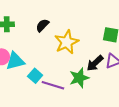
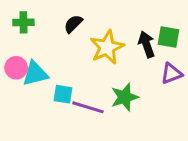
black arrow: (95, 63) -> (147, 44), moved, turned 114
cyan square: (35, 76) -> (63, 94), turned -32

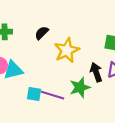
black arrow: (147, 44) -> (96, 72), moved
cyan square: (63, 94) -> (34, 94), moved

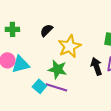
green star: (80, 87) -> (57, 69), moved, turned 30
cyan square: (34, 94) -> (39, 86), turned 32

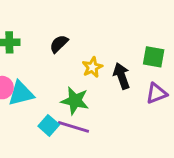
yellow star: (69, 46) -> (92, 67), size x0.6
black arrow: (96, 66) -> (121, 76), moved

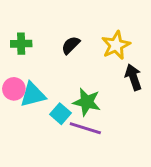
yellow star: (92, 67) -> (116, 45), moved, size x1.4
cyan square: (49, 125) -> (60, 114), moved

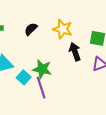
yellow star: (116, 45) -> (63, 29), turned -30
purple line: (85, 128) -> (41, 88), turned 55

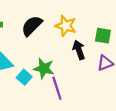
black semicircle: (31, 29) -> (32, 26), size x1.5
purple line: (41, 88) -> (57, 88), moved

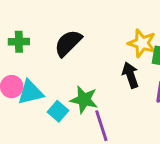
yellow star: (66, 26) -> (142, 43), moved

